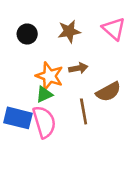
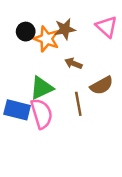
brown arrow: (78, 68) -> (73, 63), turned -147
orange star: (49, 76) -> (46, 39), moved
green triangle: (44, 94) -> (42, 88), size x1.5

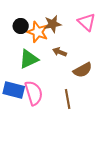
green triangle: (42, 88) -> (29, 59), moved
brown line: (78, 104) -> (68, 99), moved

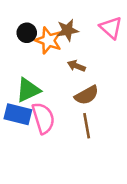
green triangle: (29, 59) -> (28, 90), moved
brown semicircle: (83, 70) -> (87, 95), moved

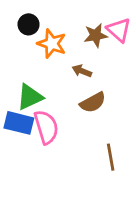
brown star: (68, 30) -> (96, 35), moved
black circle: (27, 33) -> (29, 24), moved
brown line: (87, 126) -> (111, 157), moved

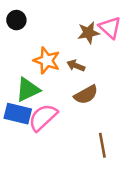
black circle: (29, 24) -> (16, 20), moved
orange star: (52, 44) -> (47, 61), moved
pink semicircle: (46, 127) -> (43, 117), turned -116

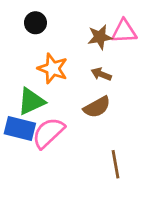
black circle: (16, 20) -> (35, 23), moved
pink triangle: (110, 28) -> (124, 31), turned -45
brown arrow: (76, 66) -> (101, 74), moved

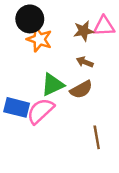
black circle: (35, 23) -> (30, 19), size x1.5
orange star: (53, 68) -> (39, 39), moved
green triangle: (31, 101) -> (53, 85), moved

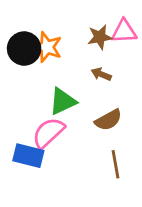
black circle: (30, 19) -> (24, 49), moved
brown semicircle: (81, 89) -> (108, 120), moved
blue rectangle: (17, 107) -> (28, 156), moved

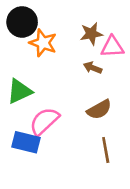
pink triangle: (124, 31) -> (112, 47), moved
black circle: (24, 49) -> (22, 22), moved
green triangle: (63, 101) -> (19, 91), moved

